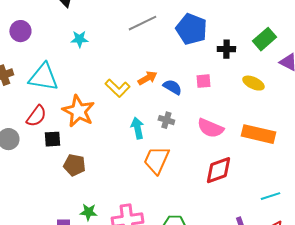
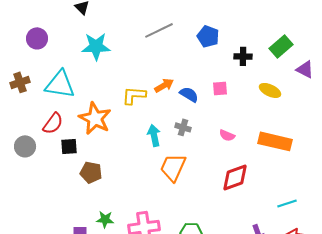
blue pentagon: (191, 29) -> (208, 36), size x0.7
cyan star: (79, 39) -> (96, 46), size x1.6
yellow L-shape: (117, 88) -> (134, 95), turned 140
pink semicircle: (210, 128) -> (227, 135), size x0.6

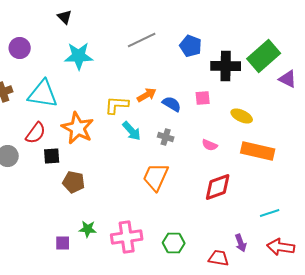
green rectangle: (281, 46) -> (264, 56), size x1.4
black cross: (243, 56) -> (226, 66), size x1.6
yellow ellipse: (270, 90) -> (242, 116), moved
cyan arrow: (154, 135) -> (132, 131), moved, turned 150

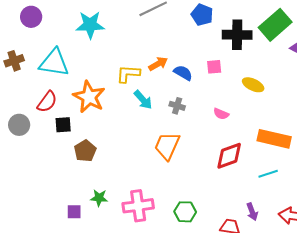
orange rectangle: (258, 151) -> (274, 139), moved
brown pentagon: (74, 182) -> (85, 151), turned 30
cyan line: (270, 213) -> (268, 174), moved

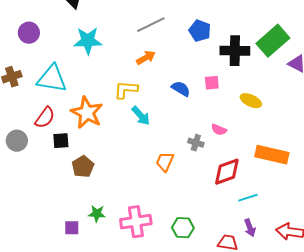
orange arrow: (158, 64) -> (146, 58), moved
gray cross: (177, 106) -> (196, 143), moved
orange trapezoid: (167, 146) -> (165, 162), size x0.7
cyan line: (268, 174) -> (248, 198), moved

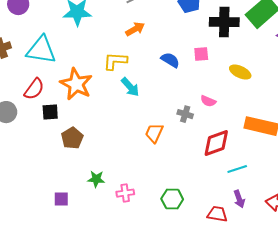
green star: (97, 214) -> (96, 179), moved
pink cross: (136, 222) -> (125, 193), size x0.6

